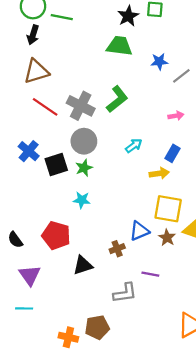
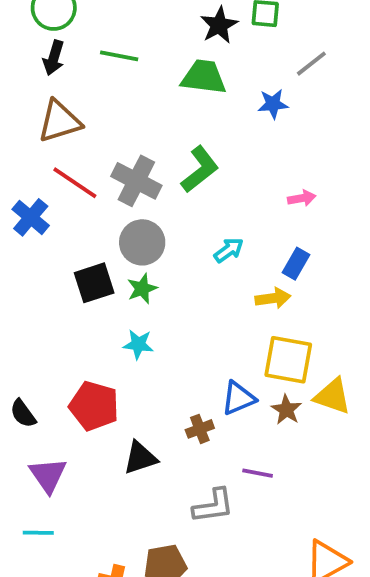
green line: (62, 17) -> (119, 56), moved
gray line: (181, 76) -> (311, 64), moved
blue cross: (29, 151) -> (31, 217), moved

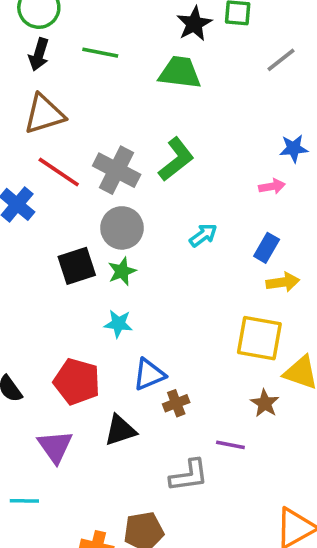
blue star: (273, 104) -> (294, 148), moved
yellow arrow: (273, 298) -> (283, 282), moved
blue triangle: (238, 398) -> (149, 374), moved
brown star: (286, 410) -> (265, 403), moved
purple triangle: (48, 475) -> (55, 447), moved

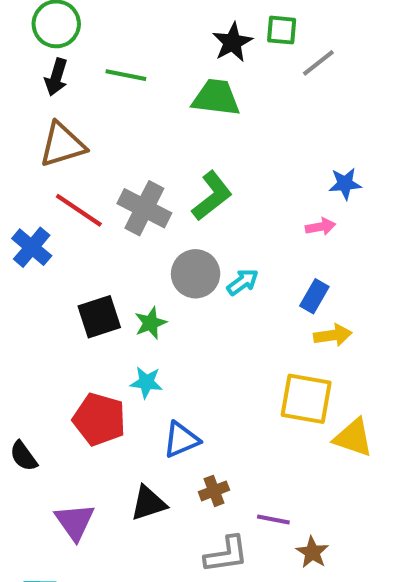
gray line: (281, 60) -> (318, 63), moved
gray circle: (122, 228) -> (196, 274), moved
red pentagon: (77, 382) -> (99, 419), moved
brown cross: (176, 403) -> (214, 491), moved
brown star: (265, 403) -> (312, 552), moved

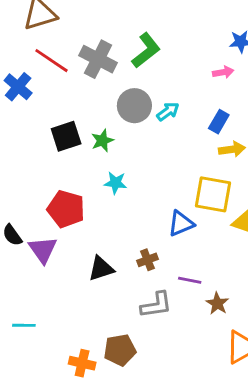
cyan star: (146, 382) -> (116, 183), moved
blue triangle: (181, 440) -> (181, 223), moved
purple triangle: (75, 522) -> (43, 250), moved

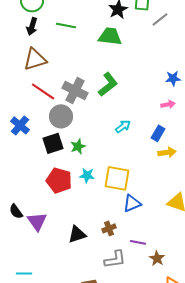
pink arrow: (223, 72) -> (168, 104), moved
blue cross: (18, 87) -> (20, 125), moved
gray circle: (134, 106) -> (61, 116), moved
yellow square: (213, 194) -> (117, 178), moved
red pentagon: (66, 209) -> (59, 180), moved

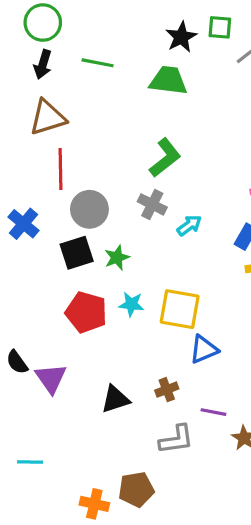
gray cross: (75, 90) -> (152, 204), moved, size x0.7
red line: (43, 91) -> (60, 169), turned 55

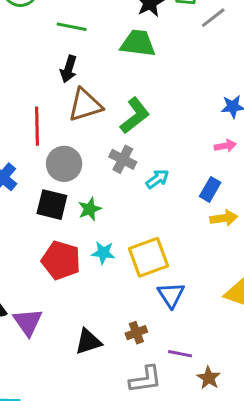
black arrow: (43, 64) -> (69, 69), moved
brown triangle: (48, 118) -> (85, 105), moved
black square: (77, 253) -> (52, 205), turned 32
yellow square: (180, 309) -> (148, 257), turned -30
blue triangle: (204, 349) -> (171, 295), turned -40

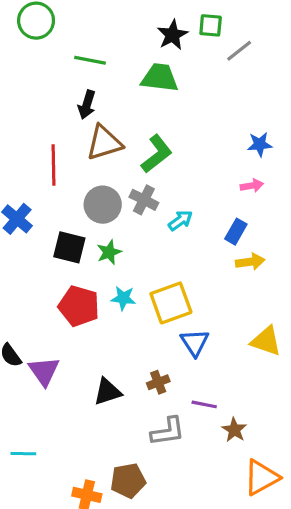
gray circle: (64, 164) -> (103, 205), moved

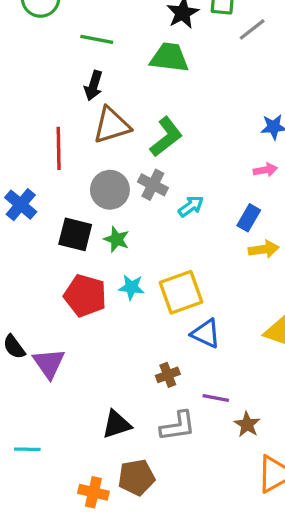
green star: (109, 252) -> (117, 239), turned -30
blue triangle: (195, 343) -> (206, 334), turned -32
black triangle: (107, 392) -> (117, 424), moved

